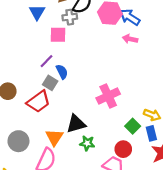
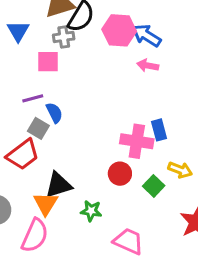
purple line: (46, 61) -> (33, 98), turned 32
pink cross: (108, 96) -> (137, 141), moved, turned 35
black triangle: (76, 124) -> (59, 185), moved
blue rectangle: (151, 133) -> (159, 130), moved
red circle: (123, 149) -> (120, 174), moved

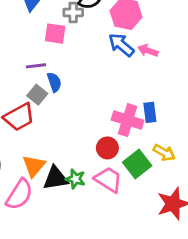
blue arrow: (147, 35) -> (121, 45), moved
black triangle: (59, 185) -> (55, 178), moved
green square: (154, 186) -> (137, 164), size x1.4
pink trapezoid: (128, 241) -> (108, 180), moved

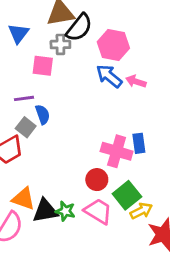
yellow arrow: (164, 153) -> (141, 211), moved, turned -55
orange triangle: (34, 166) -> (23, 199), turned -50

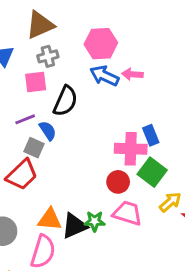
black semicircle: (79, 28) -> (65, 101), moved
green square: (127, 195) -> (152, 172), moved

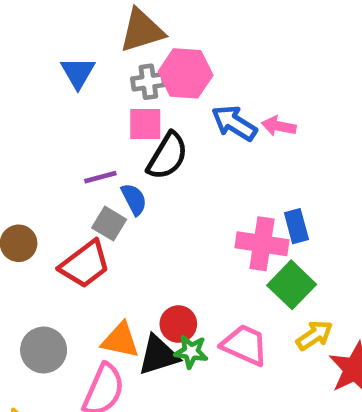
pink hexagon: (101, 44) -> (186, 73), moved
pink square: (36, 82) -> (145, 124), moved
red circle: (118, 182) -> (178, 324), moved

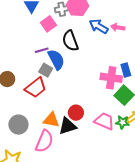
pink square: (145, 124) -> (48, 24), moved, turned -35
black semicircle: (167, 156) -> (70, 41), turned 130
blue semicircle: (134, 199) -> (56, 60), size x1.5
green star: (191, 352) -> (122, 122), moved

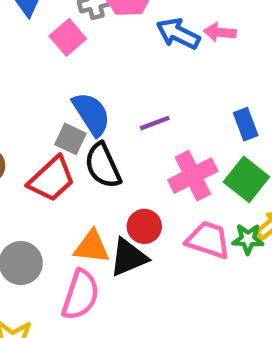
black semicircle: (70, 41) -> (103, 166), moved
purple line: (42, 50) -> (155, 123), moved
pink cross: (111, 78) -> (193, 176), moved, turned -30

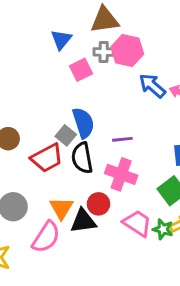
pink cross: (193, 176) -> (121, 174), moved, turned 32
orange triangle: (92, 247) -> (61, 208), turned 40

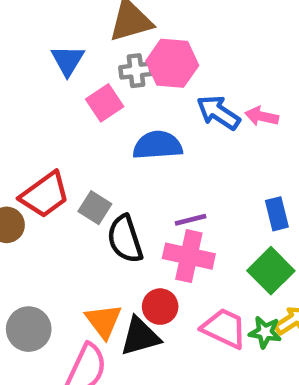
blue semicircle: (83, 123) -> (158, 145), moved, turned -68
purple line: (122, 139) -> (191, 220), moved
red trapezoid: (47, 158) -> (45, 195), moved

